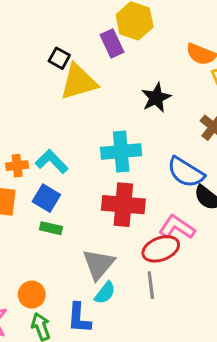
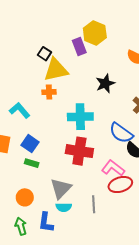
cyan L-shape: (52, 161) -> (20, 110), moved
orange cross: (17, 166) -> (49, 92), moved
red ellipse: (161, 249) -> (120, 185), moved
cyan semicircle: (105, 293) -> (64, 207), turned 49
orange circle: (32, 295) -> (25, 197), moved

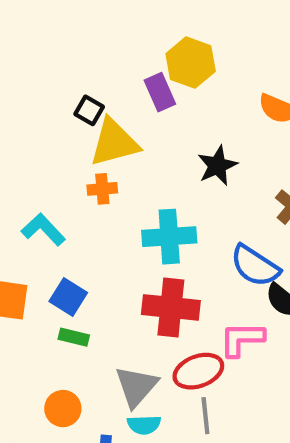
pink L-shape: (113, 168) -> (242, 339), turned -35
red ellipse: (120, 185) -> (198, 371), moved

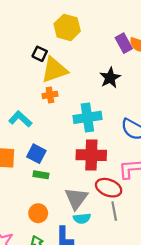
yellow hexagon: (191, 63) -> (67, 27), moved
purple rectangle: (160, 92) -> (124, 43), moved
red ellipse: (198, 371) -> (109, 188), turned 45

